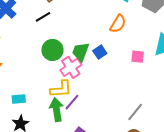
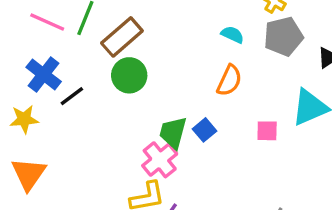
black line: (43, 17) -> (72, 96), moved
green circle: (52, 50) -> (129, 75), moved

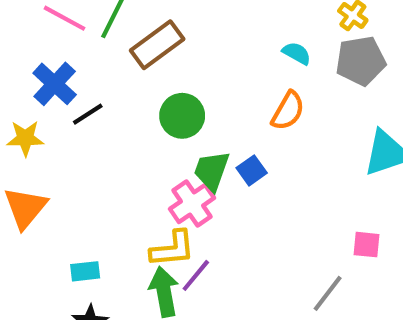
green circle: (129, 75) -> (182, 116), moved
pink square: (267, 131) -> (367, 245), moved

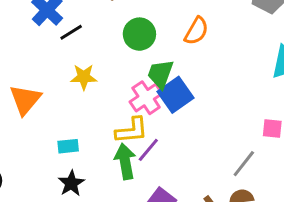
orange semicircle: (288, 111) -> (196, 31), moved
yellow star: (25, 138) -> (84, 77), moved
blue square: (252, 170) -> (175, 95), moved, size x1.6

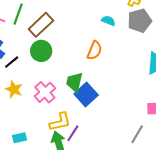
green circle: (139, 34) -> (41, 51), moved
yellow star: (84, 77) -> (14, 89), moved, turned 30
pink cross: (146, 98) -> (45, 92), moved

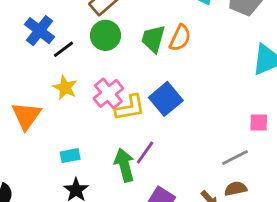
green trapezoid: (74, 82) -> (153, 39), moved
yellow L-shape: (60, 122) -> (130, 108), moved
gray line: (137, 134) -> (235, 158), turned 30

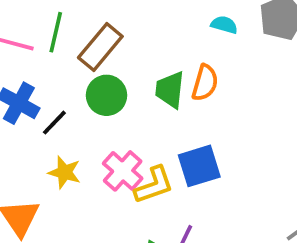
blue square: (166, 99) -> (199, 166), turned 32

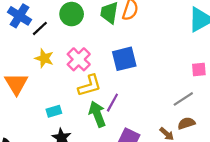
yellow L-shape: (154, 185) -> (90, 86), moved

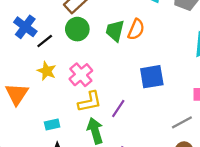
blue square: (124, 59) -> (152, 77), moved
purple line: (112, 103) -> (118, 109), moved

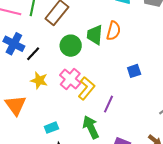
green circle: (77, 29) -> (71, 46), moved
blue square: (152, 77) -> (134, 71), size x0.6
yellow L-shape: (90, 102) -> (86, 88), moved, turned -30

